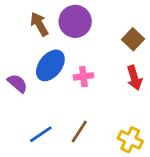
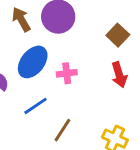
blue line: (41, 134) -> (36, 106), moved

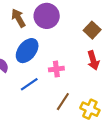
pink cross: (67, 73) -> (56, 69), moved
brown line: (62, 130) -> (63, 102), moved

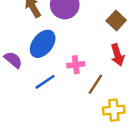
brown line: (63, 102) -> (95, 84), moved
yellow cross: (90, 109) -> (114, 110), turned -30

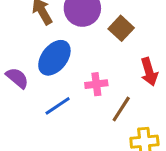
brown square: (116, 21) -> (121, 28), moved

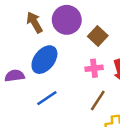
purple semicircle: (17, 78) -> (15, 76), turned -48
pink cross: (96, 84) -> (94, 68), moved

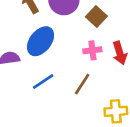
brown line: (98, 101) -> (82, 84), moved

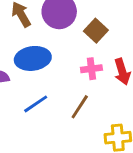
blue ellipse: (41, 41) -> (33, 58), turned 44

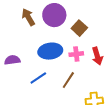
blue ellipse: (33, 58) -> (50, 51), moved

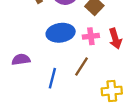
purple semicircle: (12, 60) -> (21, 60), moved
blue line: (38, 78) -> (52, 78), moved, turned -42

